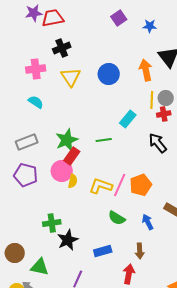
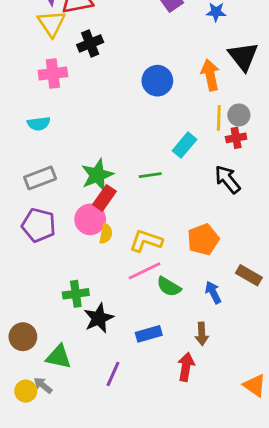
yellow triangle: (71, 77) -> (52, 23), moved
cyan semicircle: (36, 102) -> (39, 124), moved, turned 140
pink line: (120, 185) -> (144, 271), moved, turned 40

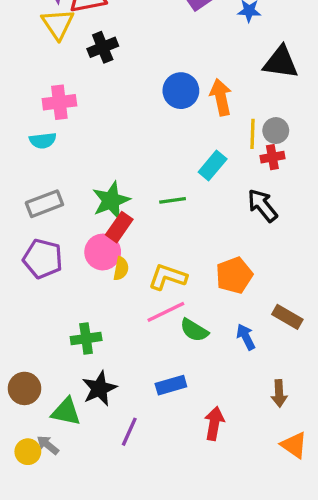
black triangle: (243, 56) -> (281, 62), turned -44
pink cross: (53, 74) -> (59, 102), moved
orange arrow: (210, 75) -> (221, 97), moved
black star: (99, 318) -> (99, 388), moved
brown arrow: (202, 334) -> (279, 393), moved

